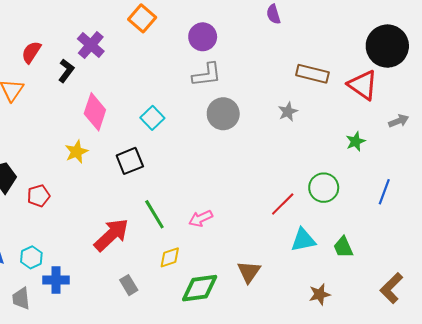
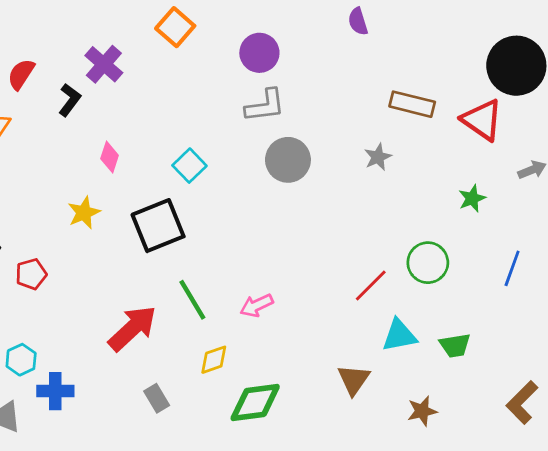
pink diamond: (95, 112) -> (110, 157), size x0.6
black square: (130, 161) -> (158, 226), size x1.4
green trapezoid: (343, 247) -> (455, 345), turned -75
brown triangle: (249, 272) -> (354, 380), moved

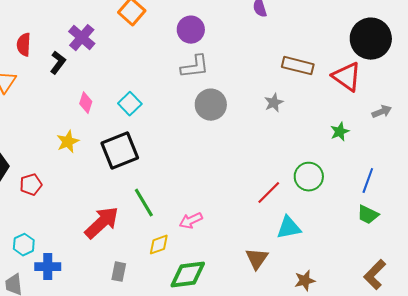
red semicircle: (21, 74) -> (24, 45), turned -30
cyan square: (189, 166) -> (130, 104), moved
pink arrow: (257, 305) -> (191, 221), moved
green trapezoid: (455, 345) -> (368, 215), moved, turned 35
gray rectangle: (157, 398) -> (119, 272), turned 42

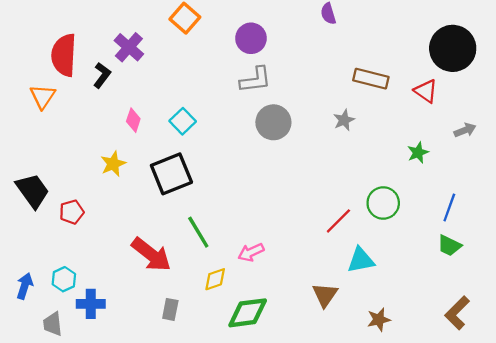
red semicircle: (24, 45) -> (64, 55), size x1.6
red triangle: (347, 77) -> (426, 91), size x0.7
red arrow: (102, 223) -> (151, 255), turned 81

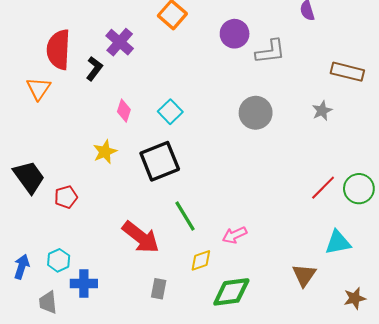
gray L-shape: (255, 80) -> (270, 52), moved
red line: (338, 221) -> (323, 188), moved

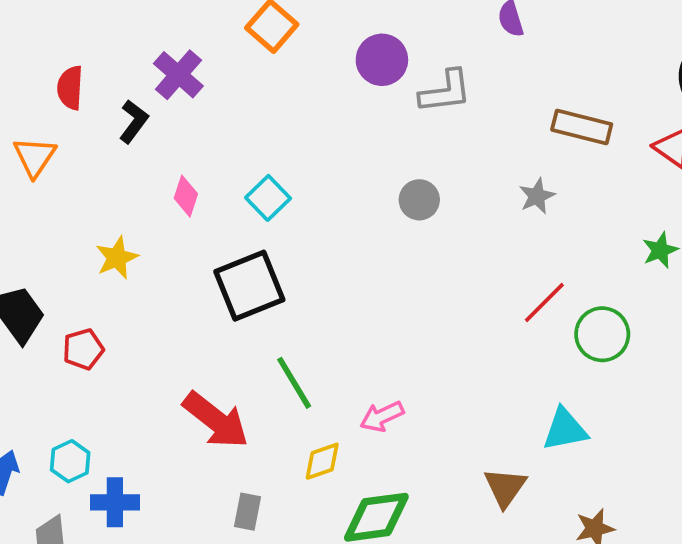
red semicircle: (59, 50) -> (70, 88), size x0.6
gray circle: (256, 113) -> (419, 200), size x0.7
yellow star: (105, 152) -> (117, 258), moved
red line: (323, 188) -> (544, 303), moved

